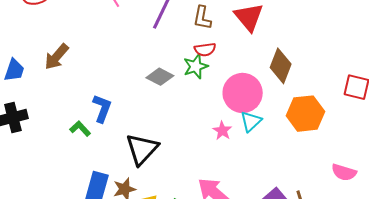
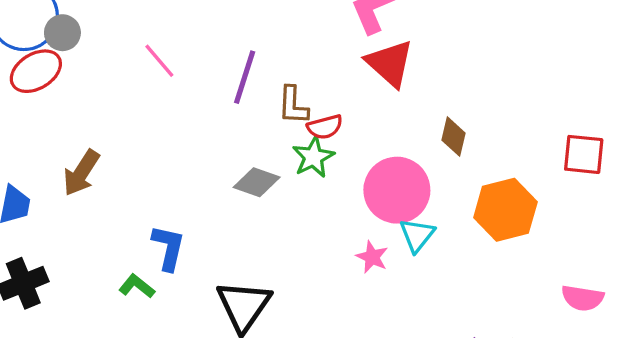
brown L-shape: (202, 18) -> (293, 105), moved
brown diamond: (281, 66) -> (453, 137), size x0.7

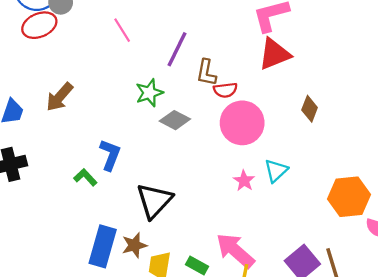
red triangle: (390, 63) -> (274, 54), turned 48
green star: (313, 157) -> (149, 93), moved
pink circle: (397, 190) -> (242, 123), moved
orange hexagon: (505, 210) -> (349, 197), moved

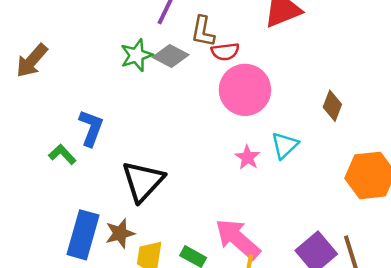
brown diamond: (310, 109) -> (332, 106), moved
gray diamond: (175, 120) -> (171, 56), moved

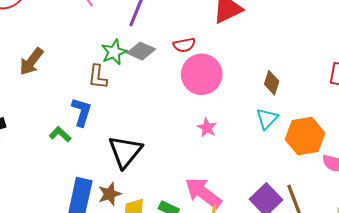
brown L-shape: (203, 31) -> (98, 77), moved
cyan triangle: (285, 145) -> (267, 119), moved

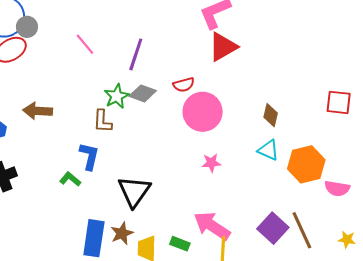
brown arrow: (31, 61) -> (38, 111), turned 60
cyan triangle: (267, 119) -> (268, 150), turned -45
pink star: (207, 128) -> (211, 163), turned -30

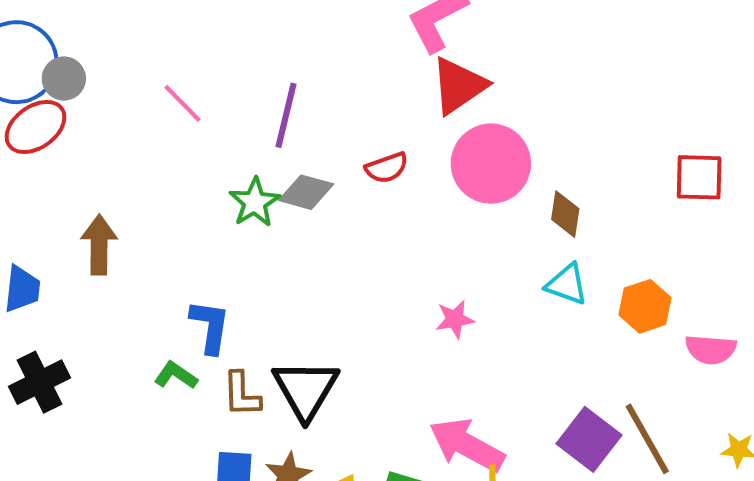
brown arrow: (38, 111) -> (99, 245), turned 92
pink circle: (203, 112) -> (491, 164), moved
brown L-shape: (102, 121) -> (242, 394), moved
orange hexagon: (306, 164) -> (645, 306), size x0.7

